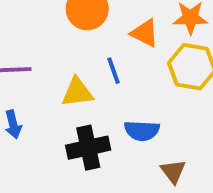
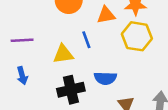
orange triangle: (145, 33) -> (106, 15), turned -36

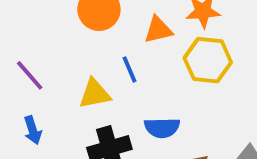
purple line: (22, 40) -> (30, 75), turned 55

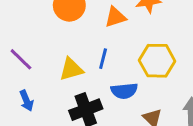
yellow hexagon: (208, 60) -> (157, 61), moved
blue line: (130, 70) -> (103, 59), moved, turned 42

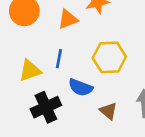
blue semicircle: (124, 91) -> (81, 87), turned 30

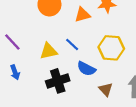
blue line: (59, 59) -> (72, 44), turned -64

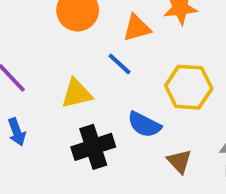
blue line: (72, 44) -> (119, 64), moved

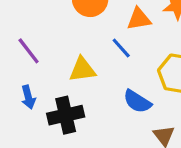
black cross: (93, 147) -> (66, 115), moved

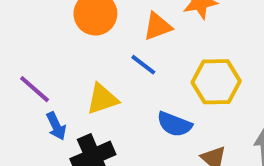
blue arrow: (28, 97) -> (56, 126), moved

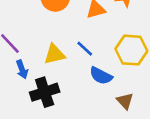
blue line: (143, 65) -> (85, 49), moved

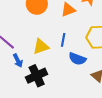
blue line: (85, 49) -> (63, 40), turned 64

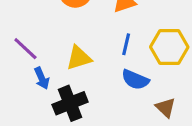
blue line: (63, 40) -> (126, 44), moved

